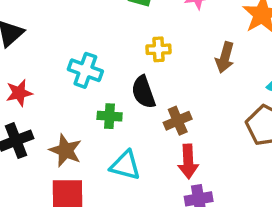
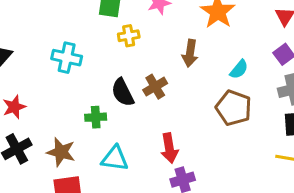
yellow cross: (158, 49) -> (129, 36), moved
cyan cross: (85, 70) -> (67, 58), moved
brown cross: (178, 121) -> (155, 87), moved

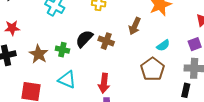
brown cross: (155, 87) -> (106, 41), turned 35
black semicircle: (123, 92) -> (84, 39), turned 54
brown star: (61, 152) -> (39, 54), moved

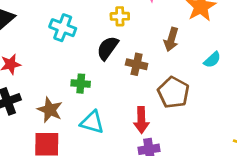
black semicircle: (84, 39) -> (108, 48), moved
brown star: (39, 54) -> (50, 110), moved
brown pentagon: (153, 69) -> (173, 93), moved

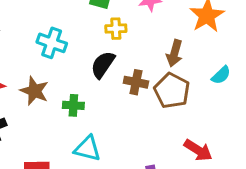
brown pentagon: (173, 93) -> (172, 91), moved
brown star: (50, 110) -> (34, 91), moved
red arrow: (141, 120) -> (198, 150), moved, turned -55

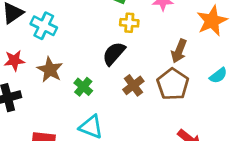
cyan cross: (52, 43) -> (44, 26), moved
brown cross: (136, 82) -> (133, 85), moved, turned 35
green cross: (73, 105) -> (83, 87), turned 30

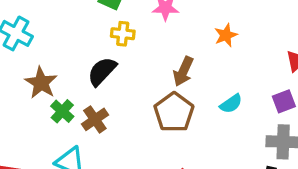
orange star: (212, 21) -> (226, 35), size x0.6
brown star: (50, 70) -> (41, 83), moved
brown cross: (133, 85) -> (95, 119), moved

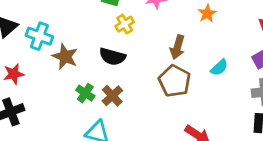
yellow cross: (123, 34) -> (125, 24), turned -30
black semicircle: (102, 71) -> (112, 57), turned -110
brown star: (41, 83) -> (65, 56), moved

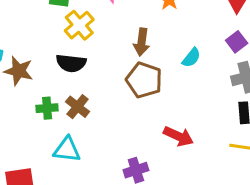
yellow cross: (125, 24) -> (79, 25), size x1.4
green cross: (85, 93) -> (47, 108), turned -30

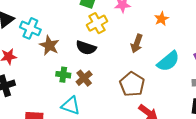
cyan semicircle: (191, 58) -> (168, 61), size x1.6
brown pentagon: (144, 80) -> (132, 84), moved

